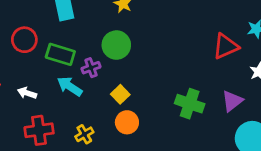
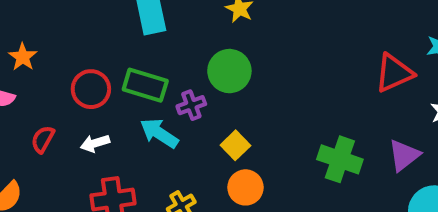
red circle: (24, 40) -> (91, 89), moved
white arrow: (27, 93) -> (95, 143), turned -36

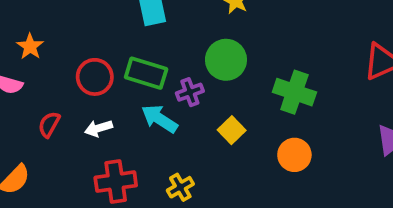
green cross: (340, 159) -> (294, 92), moved
orange circle: (245, 187) -> (294, 155), moved

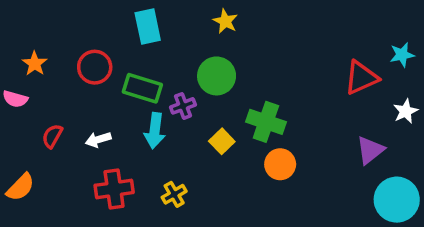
red circle: (95, 77) -> (95, 67), moved
green cross: (294, 92) -> (266, 122), moved
cyan arrow: (159, 119) -> (155, 131), turned -116

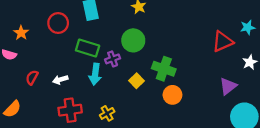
red circle: (95, 67) -> (58, 23), moved

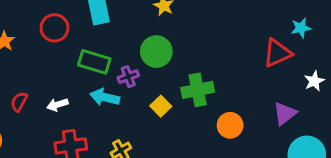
cyan star: (248, 27) -> (301, 28), moved
green cross: (164, 69) -> (198, 90), turned -30
cyan arrow: (95, 74) -> (105, 97), turned 96
orange circle: (172, 95) -> (230, 125), moved

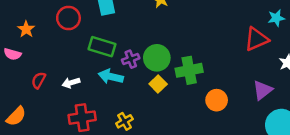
green circle: (156, 52) -> (157, 58), moved

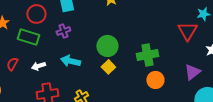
red triangle: (256, 39) -> (187, 31), turned -35
green rectangle: (102, 47) -> (28, 37), moved
purple cross: (131, 59) -> (63, 31), moved
green cross: (189, 70) -> (147, 55), moved

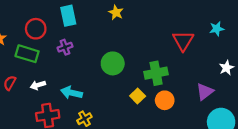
red triangle: (187, 31) -> (183, 41), moved
cyan arrow: (70, 61) -> (71, 93), moved
yellow square: (108, 67) -> (138, 96), moved

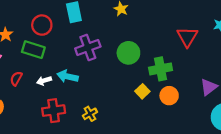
purple cross: (65, 47) -> (88, 47), moved, size x1.6
green circle: (113, 63) -> (128, 53), moved
cyan arrow: (71, 93) -> (68, 76), moved

